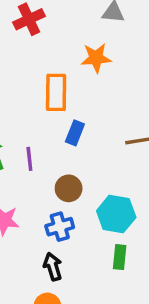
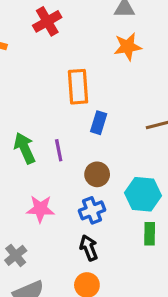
orange star: (96, 58) -> (128, 47), moved

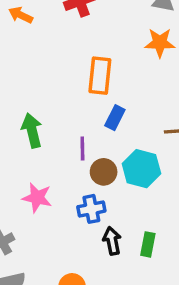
purple line: (59, 150) -> (82, 149), moved
cyan hexagon: (143, 194) -> (141, 169), moved
black arrow: (89, 248) -> (112, 241), moved

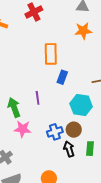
green arrow: (32, 131) -> (14, 107), moved
purple line: (82, 149) -> (38, 98), moved
brown circle: (104, 172) -> (74, 130), moved

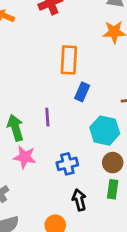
brown circle: (74, 130) -> (113, 163), moved
black arrow: (69, 149) -> (79, 200), moved

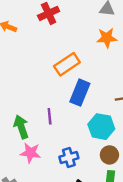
orange rectangle: (69, 60) -> (67, 64), turned 55
blue rectangle: (82, 92) -> (80, 93), size x1.5

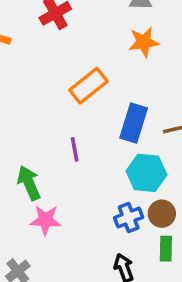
blue rectangle: (80, 93) -> (134, 123), moved
purple line: (50, 116) -> (75, 149), moved
blue cross: (69, 158) -> (129, 218), moved

